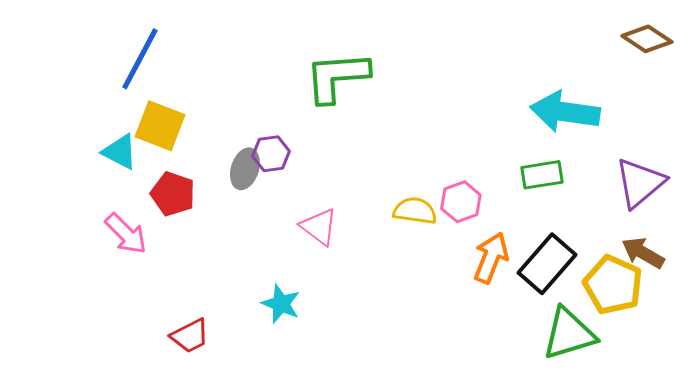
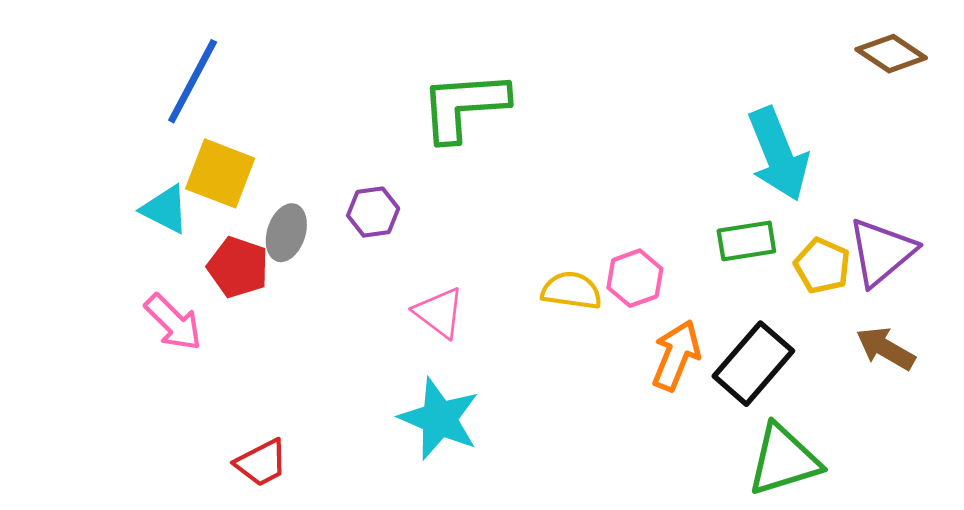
cyan arrow: (565, 112) -> (778, 154), turned -120
gray ellipse: (245, 169) -> (286, 233), moved
yellow pentagon: (613, 285) -> (822, 266), moved, size x0.7
cyan star: (281, 304) -> (439, 419), moved, size x1.5

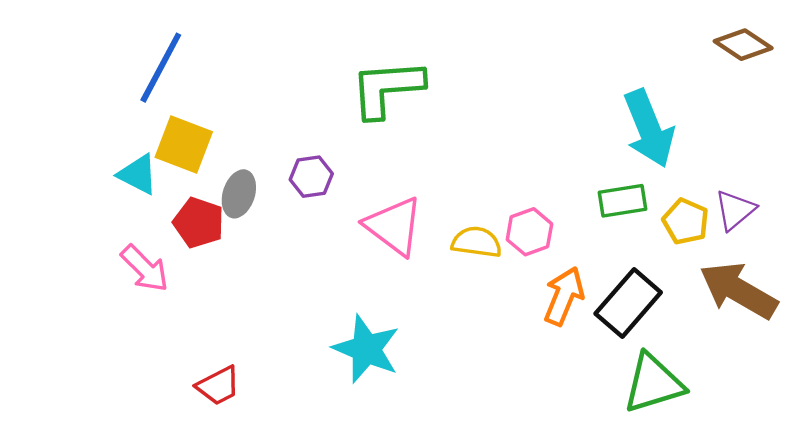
purple triangle: (881, 252) -> (735, 210), size x0.7
pink triangle: (439, 313) -> (394, 226), moved, size x1.4
brown arrow: (886, 348) -> (738, 290), size x1.6

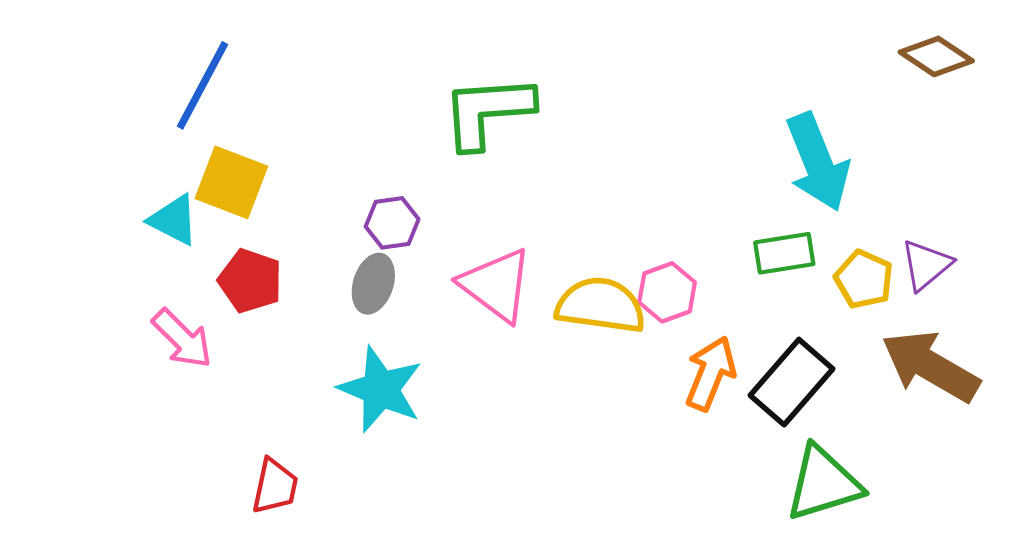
gray ellipse: (239, 194) -> (373, 284), moved
yellow semicircle: (477, 242) -> (600, 305), size x1.4
cyan star: (366, 349) -> (381, 389), moved
red trapezoid: (218, 386) -> (275, 486), turned -51

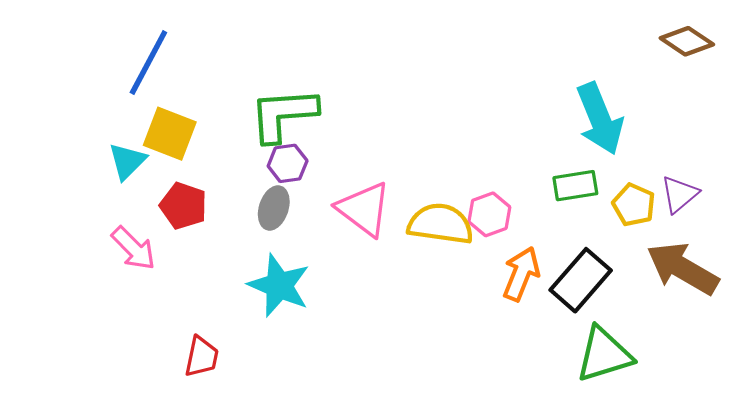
green L-shape: (488, 111) -> (283, 115), moved
cyan triangle: (174, 220) -> (127, 161), turned 48

